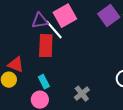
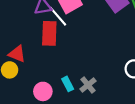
cyan rectangle: (44, 82) -> (68, 84), moved

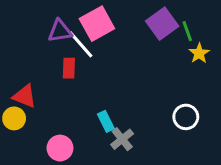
red rectangle: (49, 33) -> (69, 68), size x0.6
cyan rectangle: (68, 84) -> (106, 121), moved

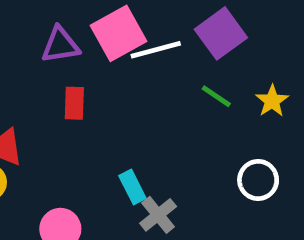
green line: (187, 31) -> (216, 96), moved, turned -36
white line: (81, 44) -> (156, 50), moved, turned -64
yellow star: (199, 53) -> (272, 101), moved

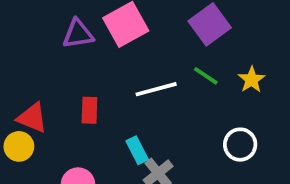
white line: (156, 50) -> (156, 89), moved
red rectangle: (74, 103) -> (89, 110), moved

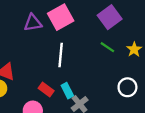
white line: (156, 89) -> (61, 55), moved, turned -70
red rectangle: (89, 110) -> (46, 90), moved, turned -56

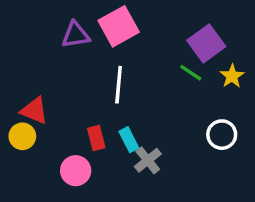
purple square: (110, 17) -> (206, 43), moved
red rectangle: (46, 90) -> (96, 138), turned 40

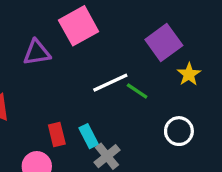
purple triangle: (76, 35) -> (37, 53), moved
green line: (191, 73) -> (137, 91), moved
white line: (119, 85) -> (110, 83), moved, turned 60

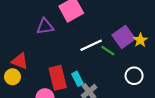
purple square: (164, 42) -> (124, 37), moved
red rectangle: (57, 134) -> (58, 78), size x1.6

